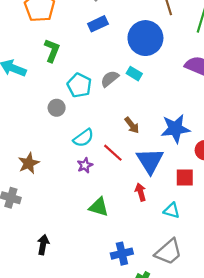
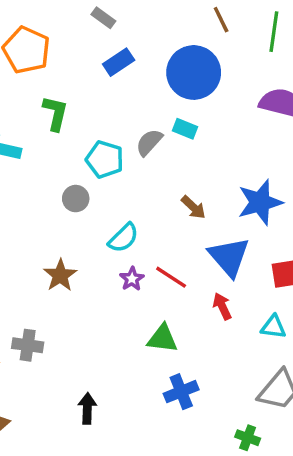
red line: (113, 153) -> (171, 277), moved
brown star: (29, 163) -> (60, 275), moved
blue cross: (122, 254) -> (181, 392), moved

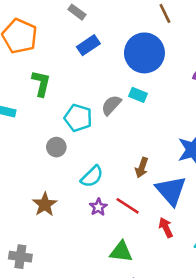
brown arrow: (193, 207) -> (142, 168), moved, turned 66

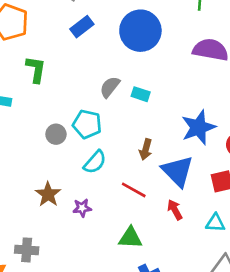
cyan rectangle: (138, 95) -> (141, 94), moved
cyan pentagon: (78, 118) -> (87, 124), moved
purple star: (98, 207) -> (82, 208), moved, turned 30

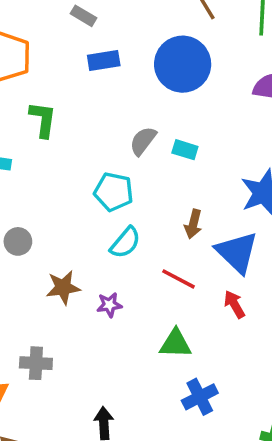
blue rectangle: (82, 27) -> (104, 60), turned 30
gray circle: (56, 134) -> (18, 241), moved
brown star: (48, 194) -> (63, 287), turned 30

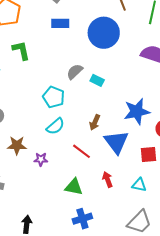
green L-shape: (43, 119) -> (21, 50), turned -30
red arrow: (234, 304) -> (107, 179), moved

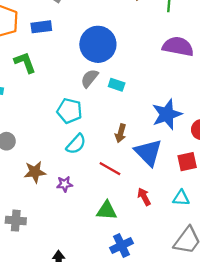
blue rectangle: (60, 23) -> (41, 27), moved
blue circle: (104, 33) -> (98, 44), moved

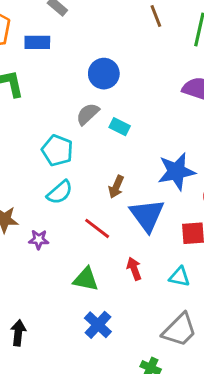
blue circle: (98, 44) -> (104, 74), size x0.7
blue cross: (121, 245) -> (98, 325), turned -30

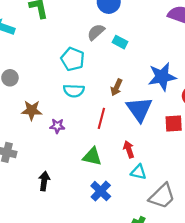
cyan semicircle: (60, 192) -> (74, 91), turned 42
red line: (97, 228) -> (101, 118), turned 66
cyan triangle: (180, 277) -> (138, 172), moved
black arrow: (18, 333) -> (44, 181), moved

